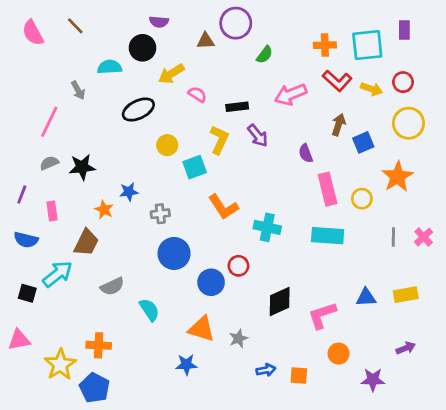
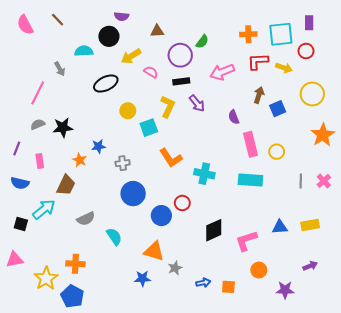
purple circle: (236, 23) -> (180, 55), moved
red L-shape: (337, 81) -> (258, 61), turned 135
red circle: (403, 82) -> (306, 51), moved
orange star: (398, 177) -> (323, 135), moved
gray star: (238, 338) -> (175, 268), moved

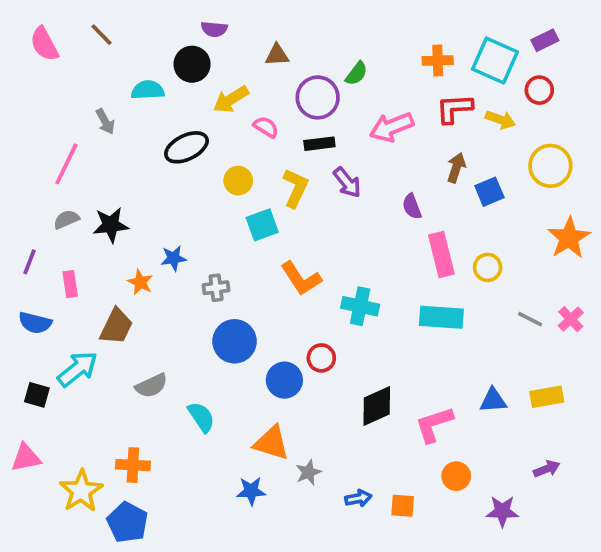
purple rectangle: (309, 23) -> (545, 40), turned 64
cyan square: (281, 34) -> (495, 61), turned 30
yellow circle: (128, 111) -> (238, 181), moved
gray line: (301, 181) -> (530, 319), turned -64

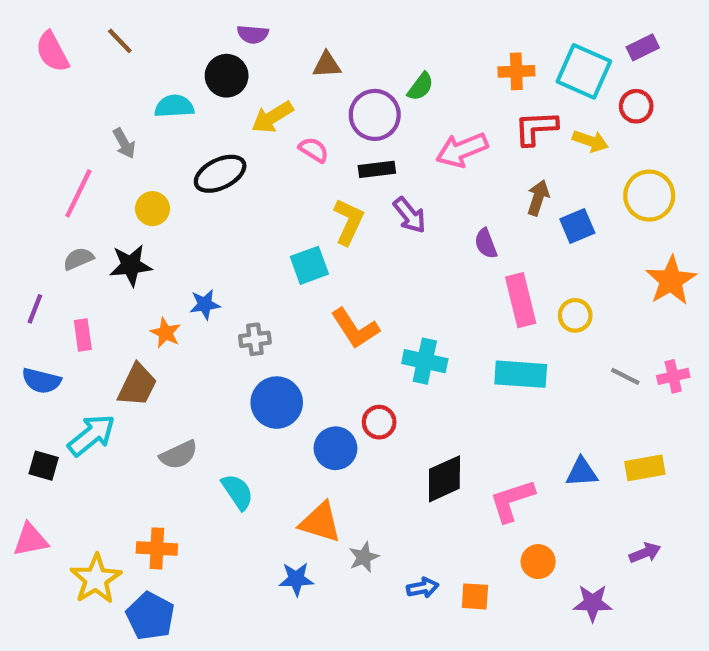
yellow circle: (238, 181) -> (153, 209), moved
pink cross: (571, 319) -> (673, 376), turned 30

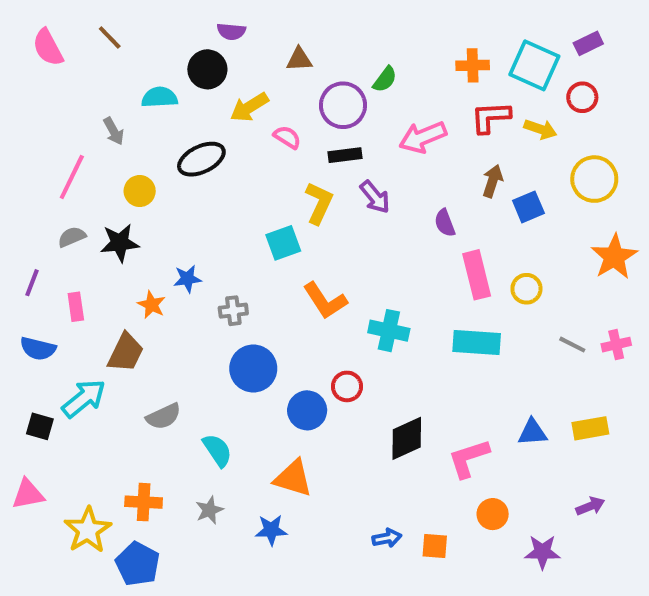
gray star: (364, 557) -> (209, 510), moved

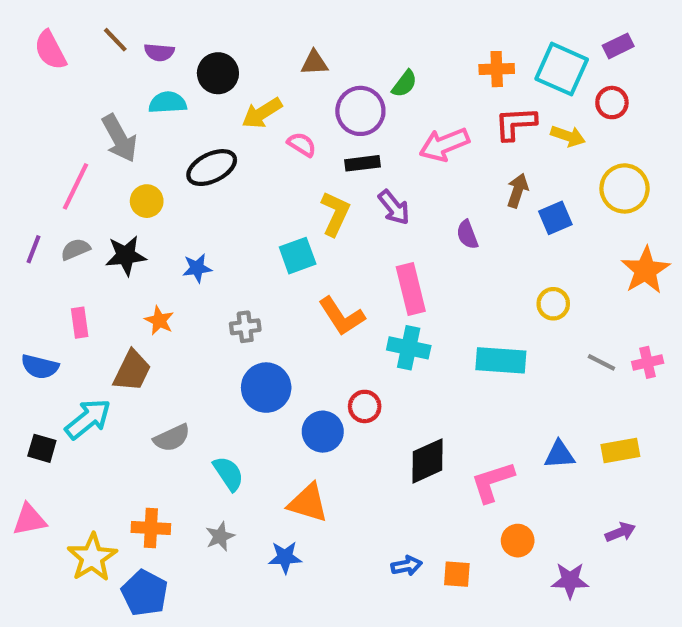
purple semicircle: (231, 31) -> (159, 52), moved
gray arrow: (114, 131) -> (119, 138), size x1.6
pink rectangle: (477, 275) -> (411, 289), moved
blue star: (187, 279) -> (197, 268), moved
purple line: (32, 283) -> (34, 249), moved

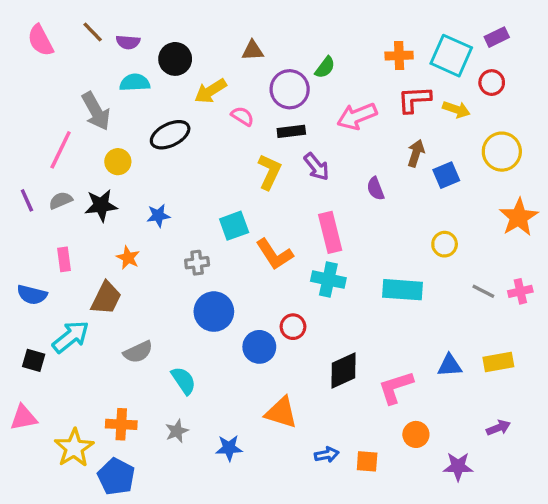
purple line: (34, 249) -> (27, 200), turned -45
cyan square: (298, 256) -> (234, 226), moved
orange triangle: (308, 503) -> (281, 413), moved

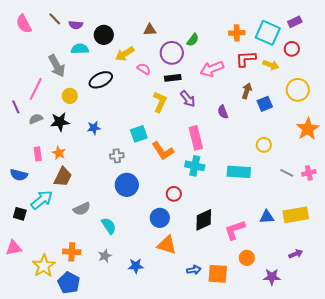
purple line: (27, 200) -> (16, 107), moved
orange star: (128, 258) -> (59, 153), moved
blue circle: (259, 347) -> (160, 218), moved
yellow rectangle: (498, 362) -> (296, 215), size x1.4
orange square: (367, 461) -> (218, 274), size x1.5

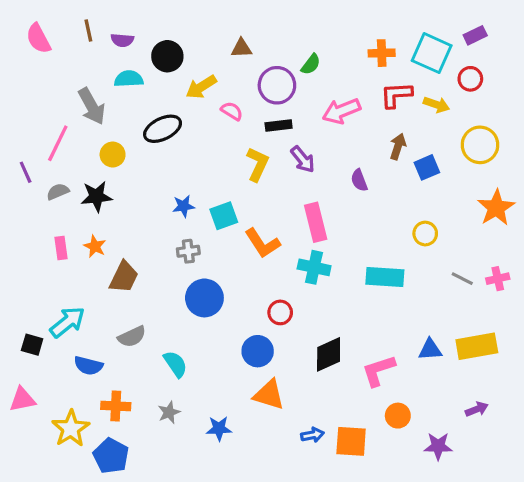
brown line: (55, 19) -> (88, 30), turned 32
blue star: (94, 128) -> (183, 206), moved
blue semicircle: (19, 175) -> (88, 366), moved
brown trapezoid: (63, 177) -> (124, 277), moved

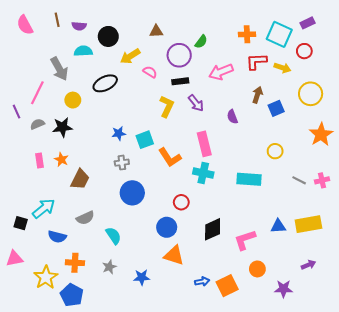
orange square: (351, 441) -> (227, 286), turned -30

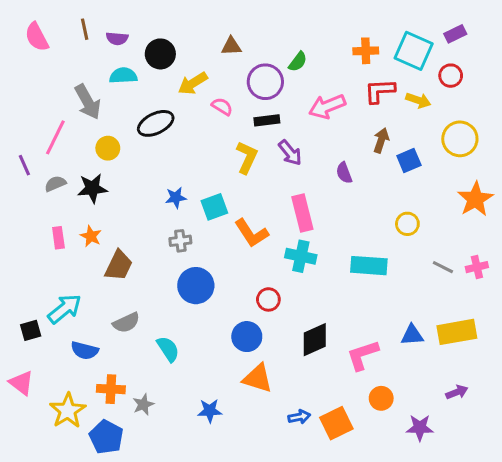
black square: (21, 223) -> (31, 330), turned -32
pink triangle: (14, 259) -> (21, 383), turned 48
gray star: (109, 267) -> (143, 405), moved

